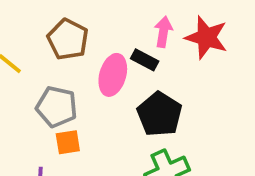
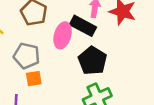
black rectangle: (145, 60) -> (83, 26), size x1.5

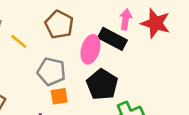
black pentagon: (93, 61) -> (102, 84), moved

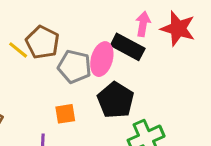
brown pentagon: (59, 25) -> (42, 42), moved
gray pentagon: (51, 71) -> (74, 67), moved

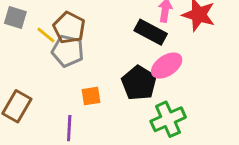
pink ellipse: (102, 59) -> (167, 66), moved, turned 40
gray pentagon: (74, 67) -> (68, 51), moved

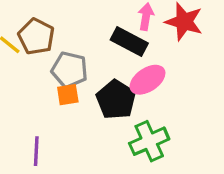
gray pentagon: (68, 51) -> (69, 70), moved
orange square: (91, 96) -> (68, 95), moved

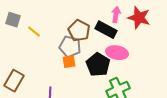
brown pentagon: (36, 37) -> (79, 31), moved
pink ellipse: (148, 80) -> (117, 53), turned 45

